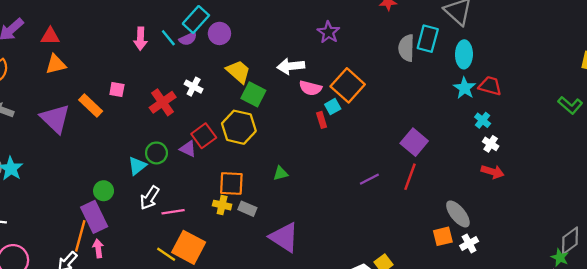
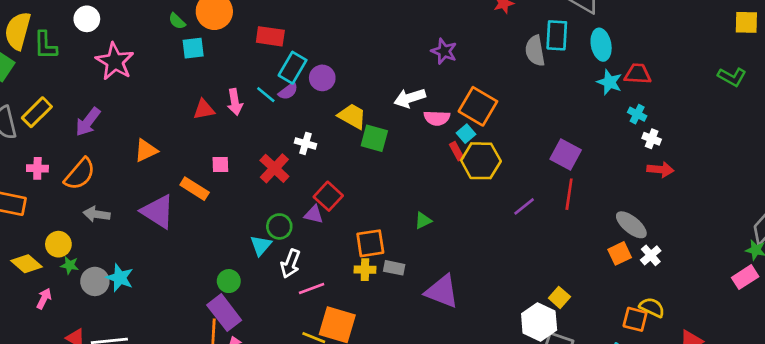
red triangle: (50, 36) -> (204, 109), moved
yellow hexagon: (239, 127) -> (481, 161), moved
white arrow: (149, 198) -> (290, 264), moved

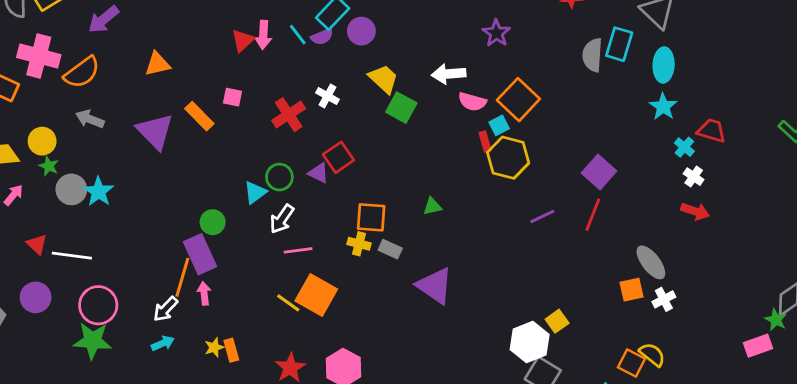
red trapezoid: (638, 74) -> (712, 131), moved
red triangle: (204, 109) -> (243, 40), moved, turned -45
pink cross: (37, 168) -> (39, 56), size x1.8

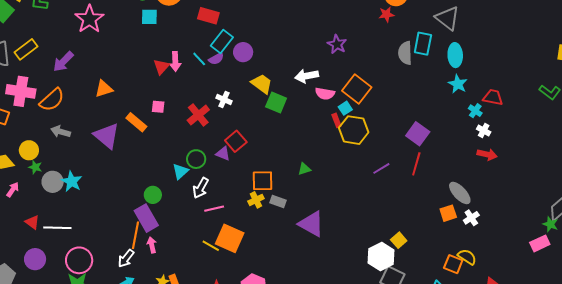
yellow cross: (359, 244) -> (256, 200), turned -35

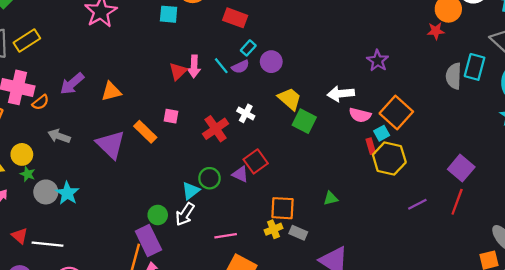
cyan rectangle: (222, 42) -> (248, 48), size x0.6
purple arrow: (63, 62) -> (72, 84), moved
orange semicircle: (52, 100) -> (40, 102), moved, size x0.6
white arrow: (201, 188) -> (185, 214), moved

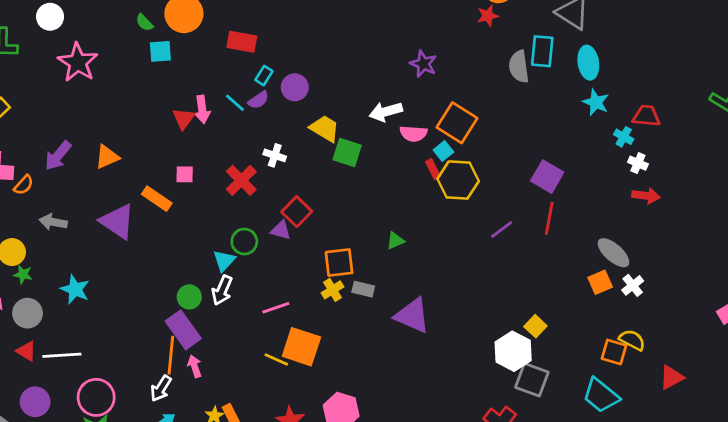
gray circle: (46, 192) -> (27, 313), moved

